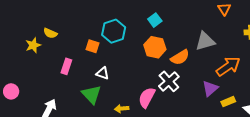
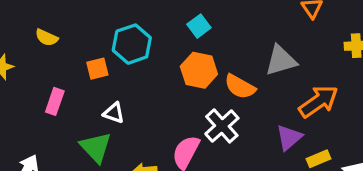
yellow semicircle: (50, 33) -> (47, 38), moved
orange square: (92, 46) -> (97, 69), turned -32
orange semicircle: (180, 57) -> (240, 87), turned 60

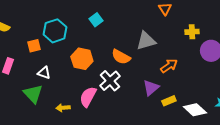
orange hexagon: (199, 70) -> (82, 59), moved
orange arrow: (319, 101) -> (169, 66), size x0.7

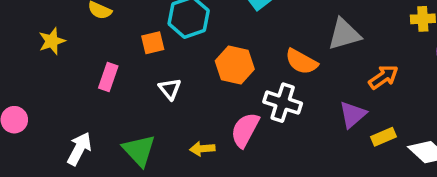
white triangle: (44, 73) -> (170, 89), turned 32
white cross: (110, 81) -> (283, 103), turned -30
green triangle: (33, 94) -> (139, 150), moved

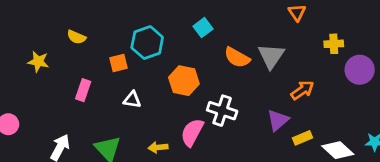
gray triangle: (344, 34) -> (271, 56), turned -40
yellow star: (52, 41) -> (38, 62), turned 30
orange semicircle: (301, 62) -> (237, 57), moved
white triangle: (170, 89) -> (132, 100), turned -42

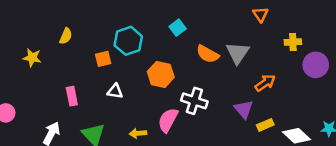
yellow semicircle: (76, 37) -> (66, 36), turned -91
pink rectangle: (83, 90) -> (72, 96), moved, turned -30
purple triangle: (278, 120) -> (244, 109), turned -30

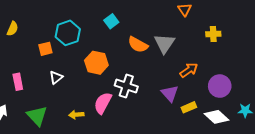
purple circle: (316, 65) -> (220, 86), moved
white triangle: (115, 91) -> (56, 78), turned -48

